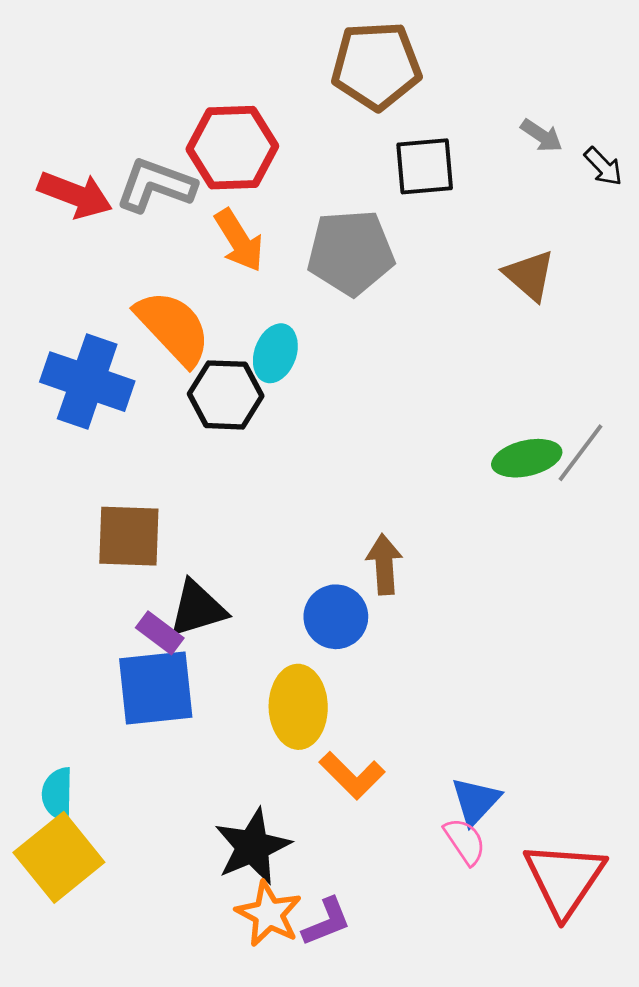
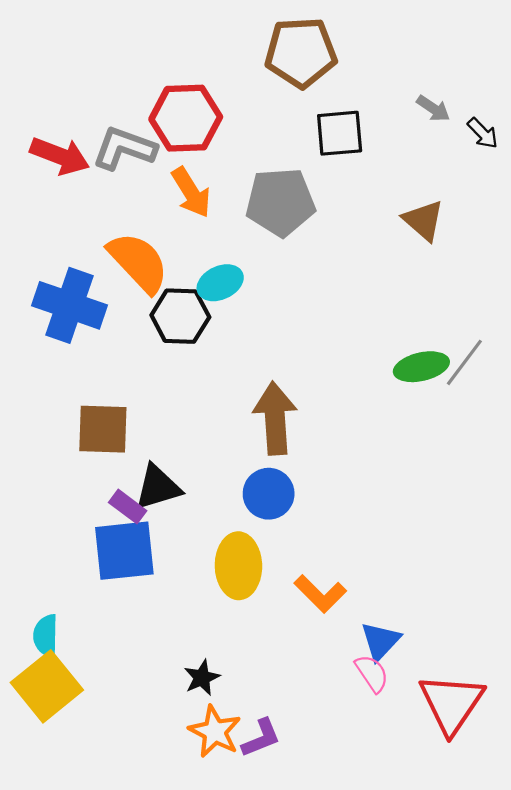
cyan ellipse: (275, 353) -> (220, 283), turned 45
brown arrow: (384, 564) -> (275, 418), moved, size x1.5
orange L-shape: (352, 775) -> (320, 594), moved
black star: (253, 847) -> (202, 678), size x0.6

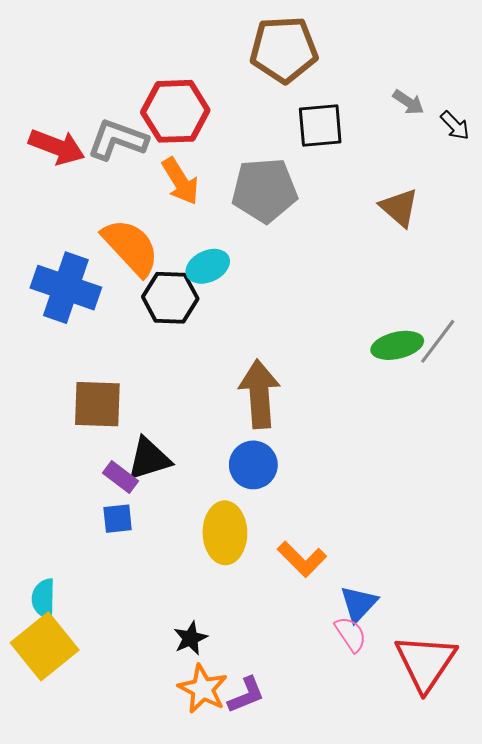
blue square: (124, 551) -> (118, 519), size x0.5

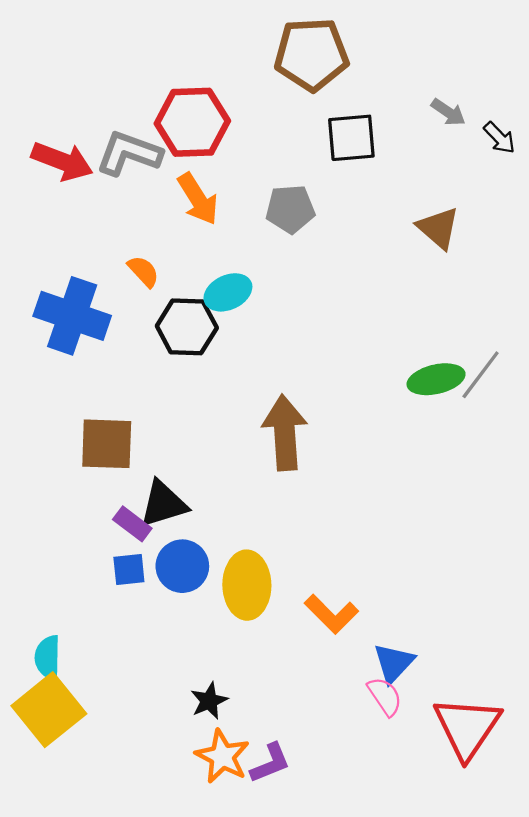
gray pentagon: (264, 190) -> (290, 209), size x0.7
orange semicircle: (131, 247) -> (143, 271), size x0.5
blue circle: (253, 465) -> (182, 566), moved

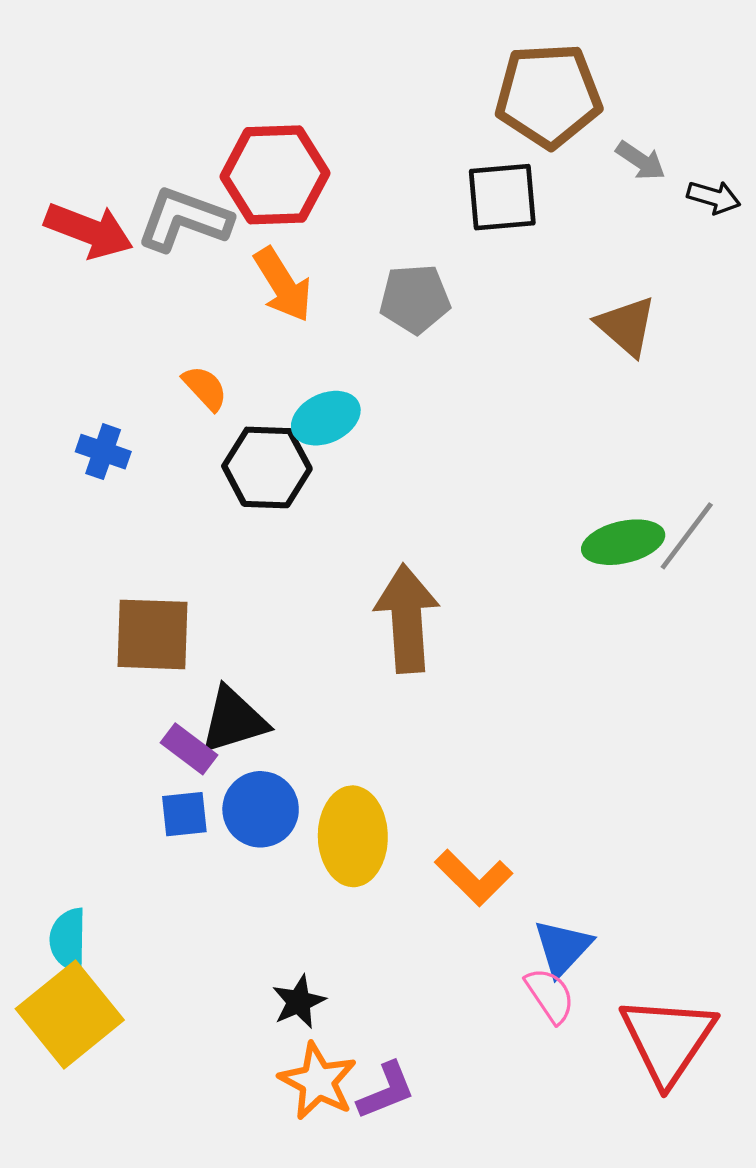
brown pentagon: (311, 54) -> (548, 95), moved
black arrow: (499, 138) -> (714, 197), turned -30
blue cross: (72, 316) -> (103, 452), size x0.5

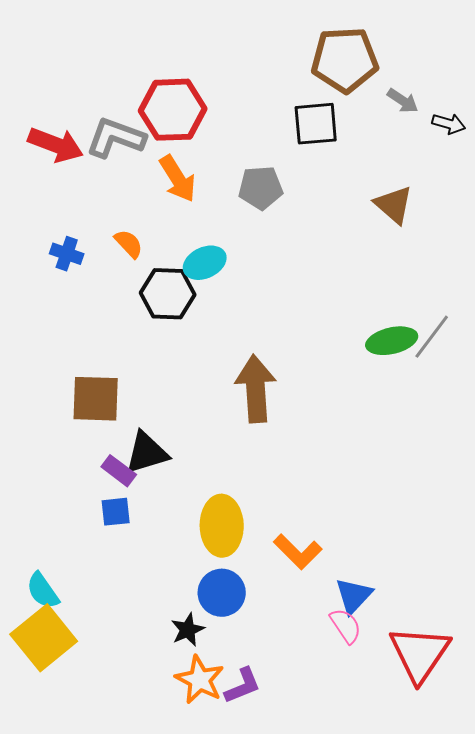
blue cross: (103, 452) -> (67, 254), moved
blue circle: (261, 809) -> (222, 593), moved
cyan semicircle: (68, 940) -> (43, 591), turned -36

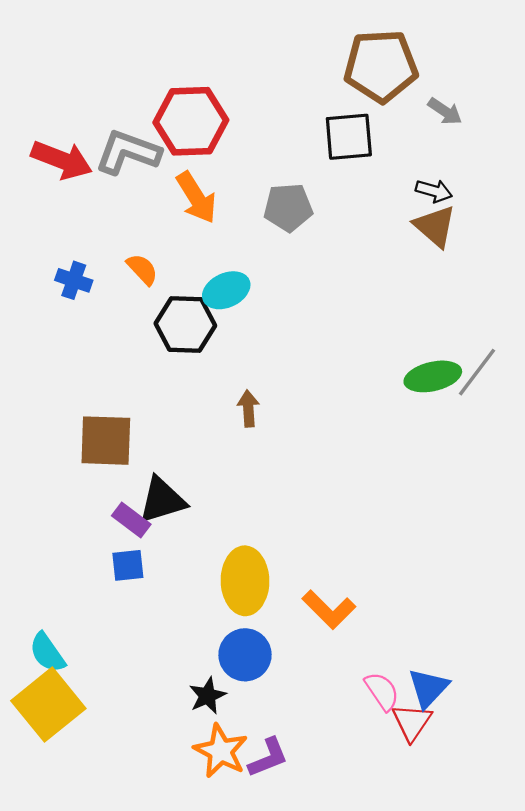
black arrow: (449, 124) -> (434, 191), moved
brown arrow: (256, 389) -> (248, 408), moved, size x0.5
blue triangle: (354, 596) -> (428, 688), moved
red triangle: (420, 654) -> (412, 722), moved, size x0.6

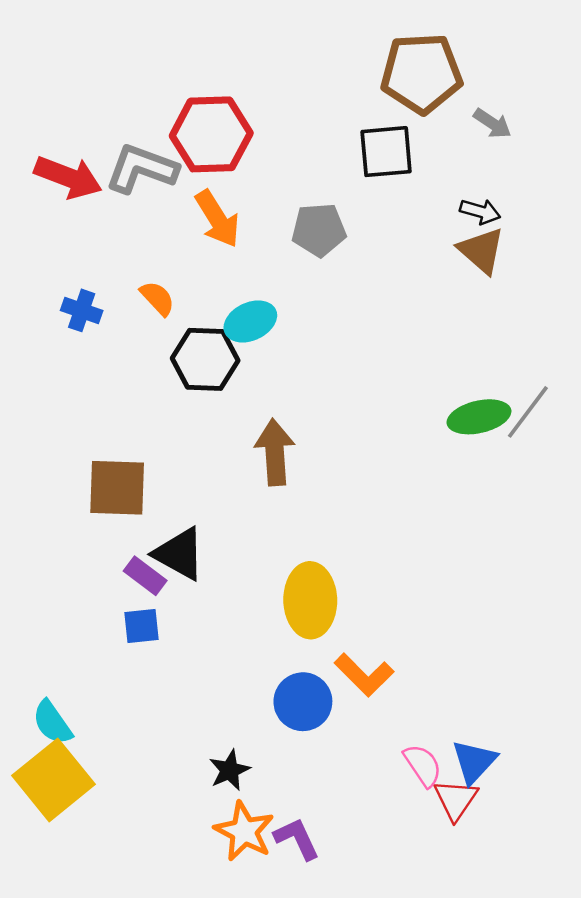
brown arrow: (248, 408) -> (275, 452), size x1.6
black triangle: (162, 500) -> (179, 554), turned 46
yellow ellipse: (245, 581) -> (310, 600), moved
blue circle: (245, 655) -> (303, 702), moved
purple L-shape: (268, 758) -> (297, 839), turned -93

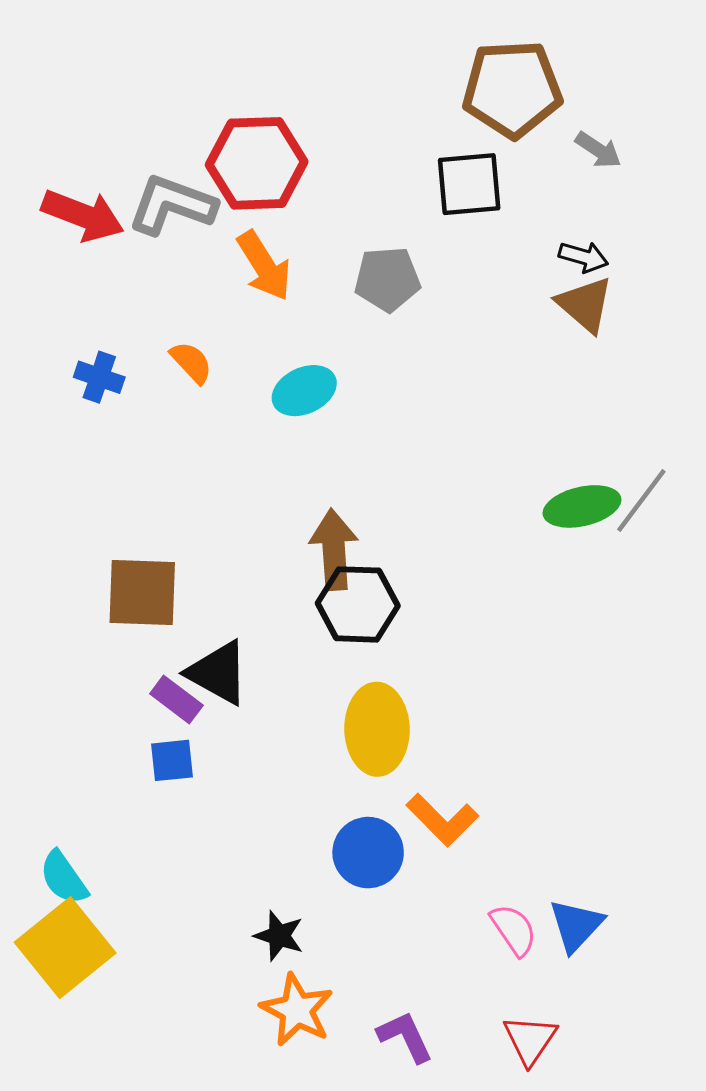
black hexagon: (205, 359) -> (358, 604), moved
black star: (230, 770) -> (279, 936), turned -30
red triangle: (456, 800) -> (530, 1040), moved
purple L-shape: (297, 839) -> (405, 1037), moved

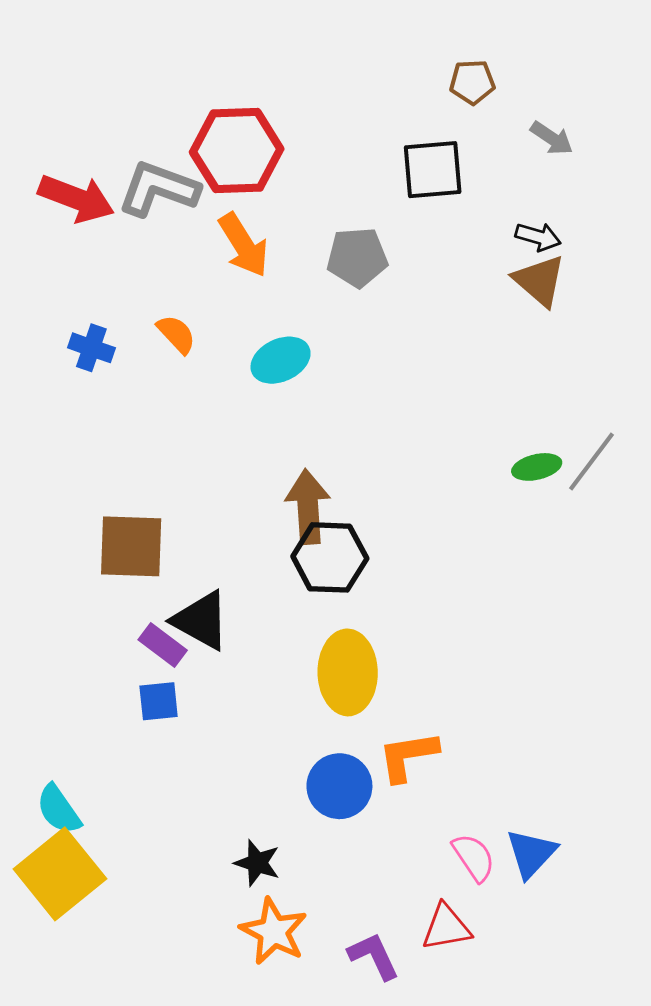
brown pentagon: (512, 89) -> (472, 82), size x0.5
green ellipse: (582, 506) -> (537, 467), size x0.7
orange L-shape: (442, 820) -> (408, 756), turned 126
red triangle: (530, 1040) -> (446, 927), moved, turned 46

